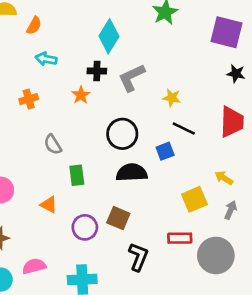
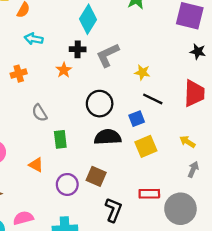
yellow square: (194, 199) -> (146, 146), moved

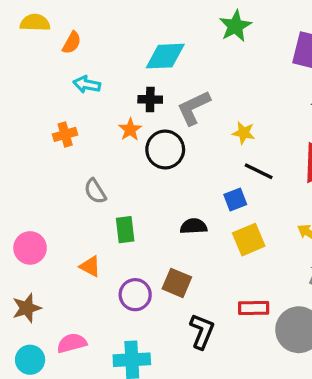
cyan diamond: (88, 19) -> (165, 56), turned 56
black circle: (100, 104) -> (165, 149), moved
black semicircle: (108, 137) -> (194, 226), size x0.7

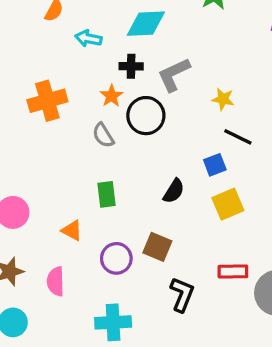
cyan arrow: (87, 84) -> (88, 38), moved
orange cross: (65, 134) -> (47, 101), size x1.6
gray semicircle: (95, 191) -> (103, 135), moved
black semicircle: (194, 226) -> (174, 191), turned 125
pink semicircle: (72, 343) -> (56, 281), moved, turned -76

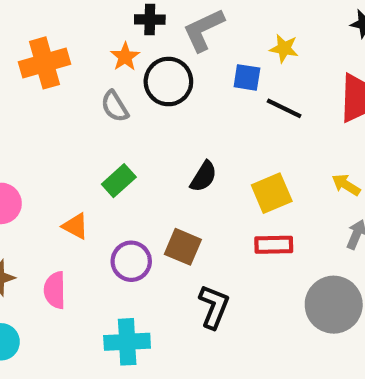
yellow star: (223, 99) -> (284, 48), moved
blue square: (215, 165) -> (247, 77), moved, turned 30
green rectangle: (106, 194) -> (119, 181), turned 55
red rectangle: (233, 272) -> (274, 245), moved

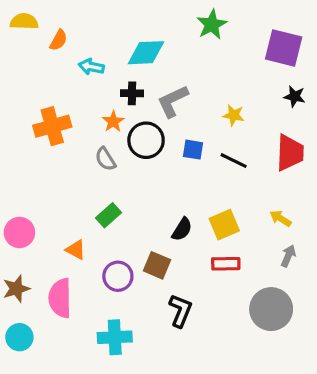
blue square: (247, 77) -> (193, 150), moved
black semicircle: (204, 177) -> (182, 229), moved
pink semicircle: (55, 290) -> (60, 298), size x1.4

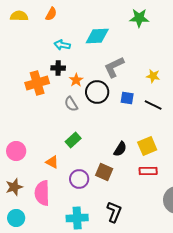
green star: (212, 25) -> (139, 18), turned 30
orange semicircle: (59, 40) -> (51, 14), moved
black cross: (132, 93) -> (58, 68), moved
black L-shape: (180, 311) -> (114, 212), moved

